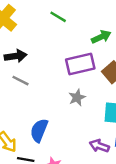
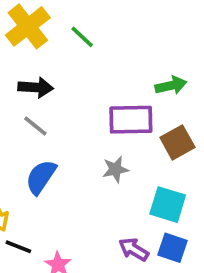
green line: (58, 17) -> (82, 37), moved
blue semicircle: (39, 130) -> (41, 177), moved

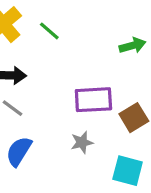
green arrow: (171, 85) -> (132, 46), moved

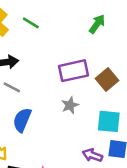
green arrow: (132, 46) -> (97, 24), turned -30

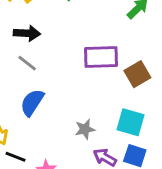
gray star: (70, 105) -> (85, 129), moved

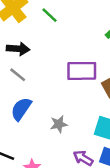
gray star: (85, 129) -> (59, 124), moved

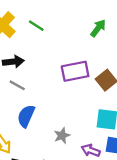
gray star: (59, 124) -> (62, 136), moved

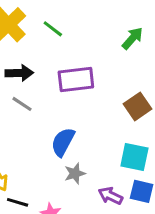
purple rectangle: (75, 71) -> (76, 80), moved
blue semicircle: (26, 116) -> (63, 142), moved

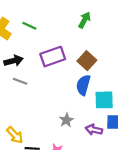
brown square: (137, 106) -> (87, 61), moved
blue semicircle: (63, 142) -> (83, 85), moved

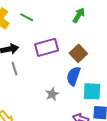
gray line: (20, 81) -> (15, 69), turned 48
gray star: (66, 120) -> (52, 94), moved

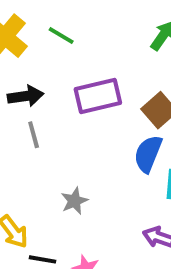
gray star: (52, 94) -> (74, 201), moved

